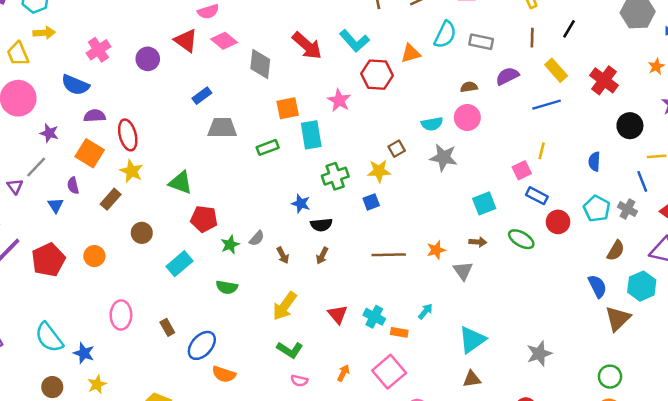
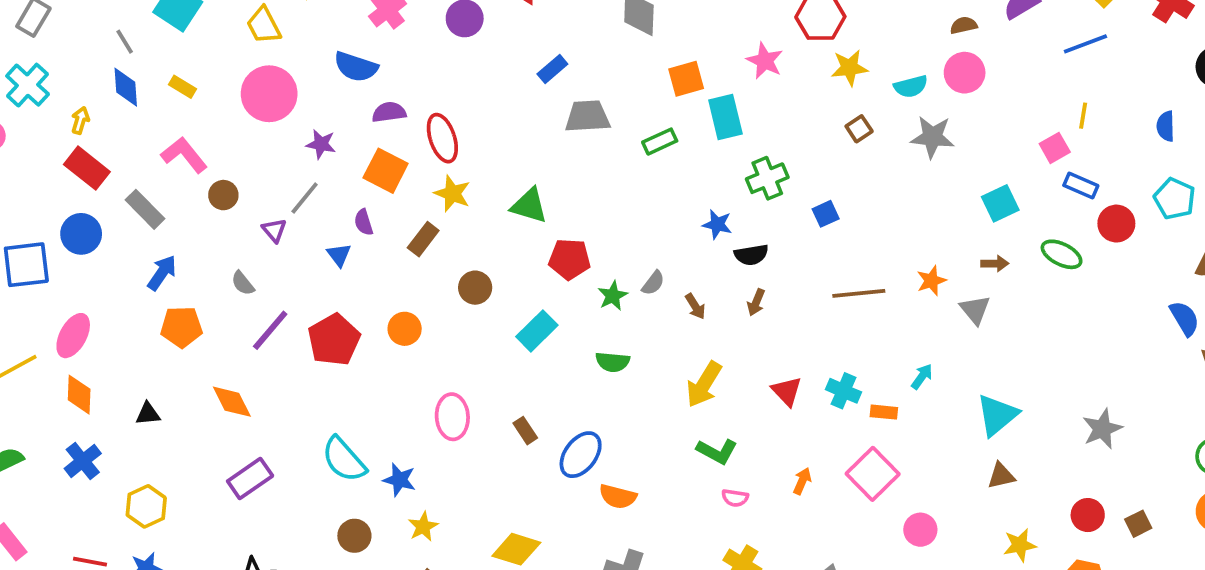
yellow star: (379, 171) -> (849, 68), moved

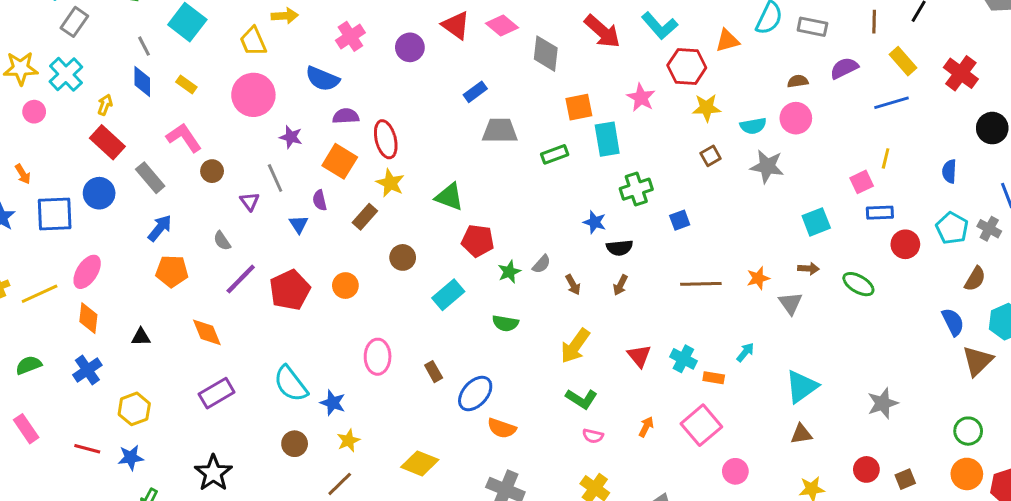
blue rectangle: (1081, 185) -> (880, 213), turned -30
gray line: (305, 198) -> (275, 178), turned -68
green ellipse: (1062, 254) -> (858, 284), moved

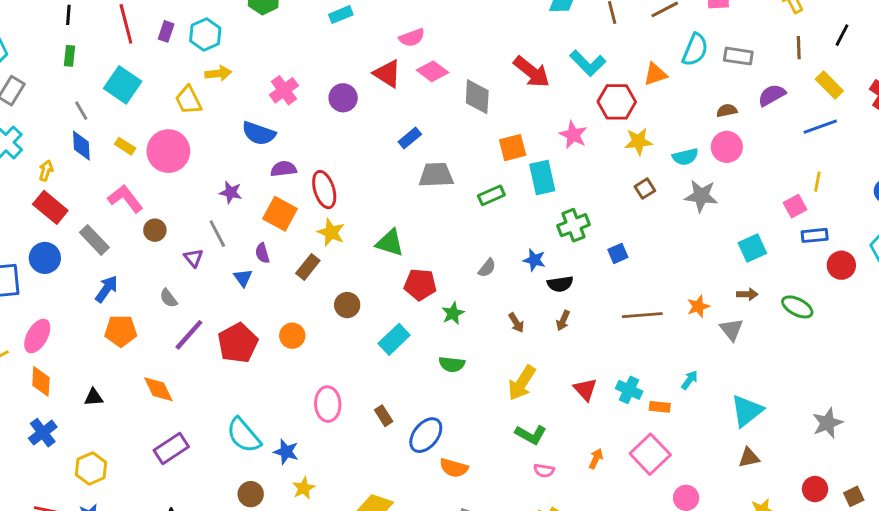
pink circle: (253, 95) -> (168, 151), moved
gray semicircle: (542, 264) -> (487, 268), moved

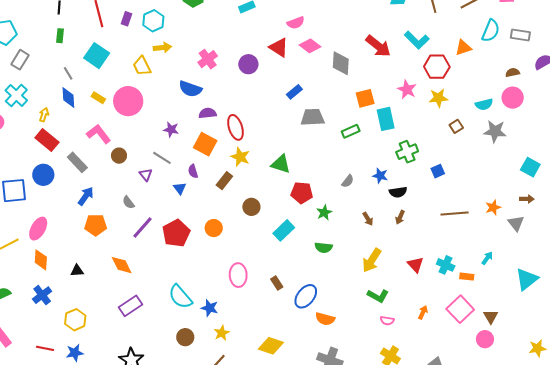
yellow star: (638, 141) -> (438, 98), moved
gray line: (217, 234) -> (162, 158), turned -30
cyan square: (752, 248) -> (530, 167), turned -36
brown triangle: (749, 458) -> (491, 317), moved, turned -49

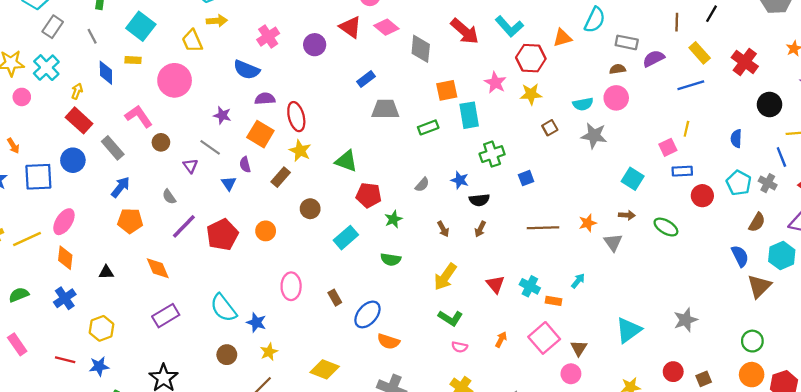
gray rectangle: (520, 35) -> (627, 42), moved
gray line: (68, 73) -> (92, 36), moved
yellow rectangle: (98, 98) -> (133, 60), moved, turned -32
cyan triangle: (527, 279) -> (629, 330), moved

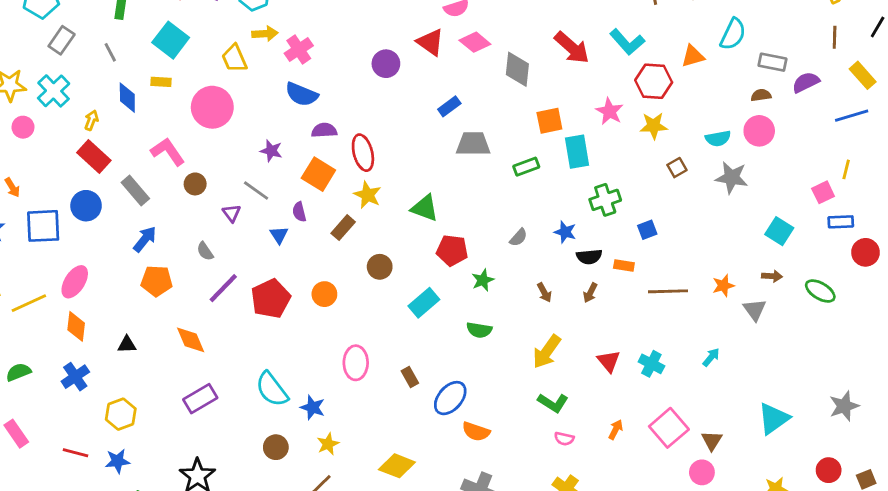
pink cross: (268, 37) -> (299, 49), moved
orange rectangle: (553, 301) -> (624, 265), moved

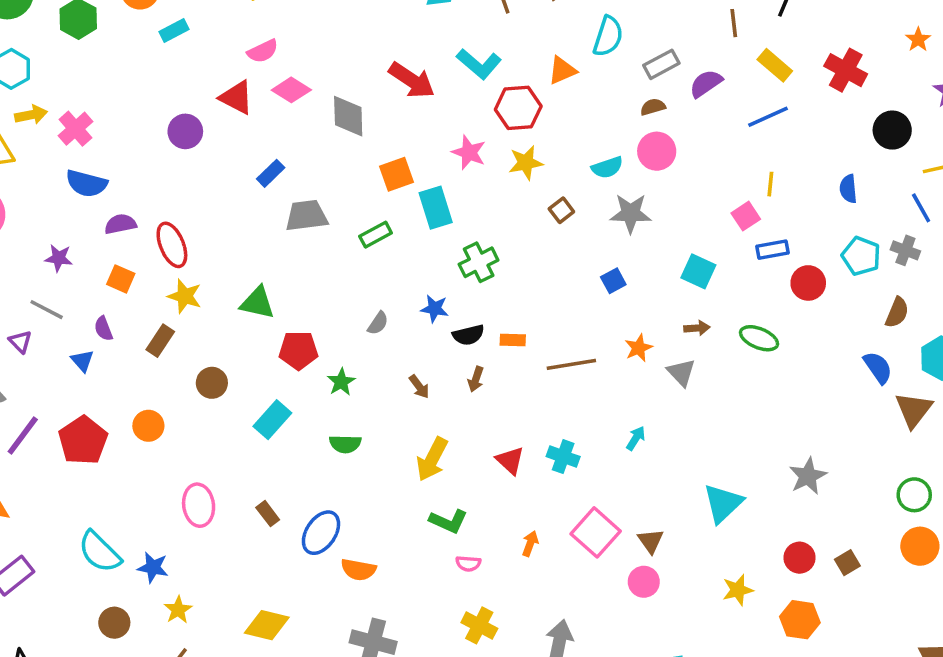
gray rectangle: (772, 62) -> (661, 64), turned -32
orange square: (318, 174) -> (121, 279), size x0.7
blue square: (647, 230) -> (613, 281), moved

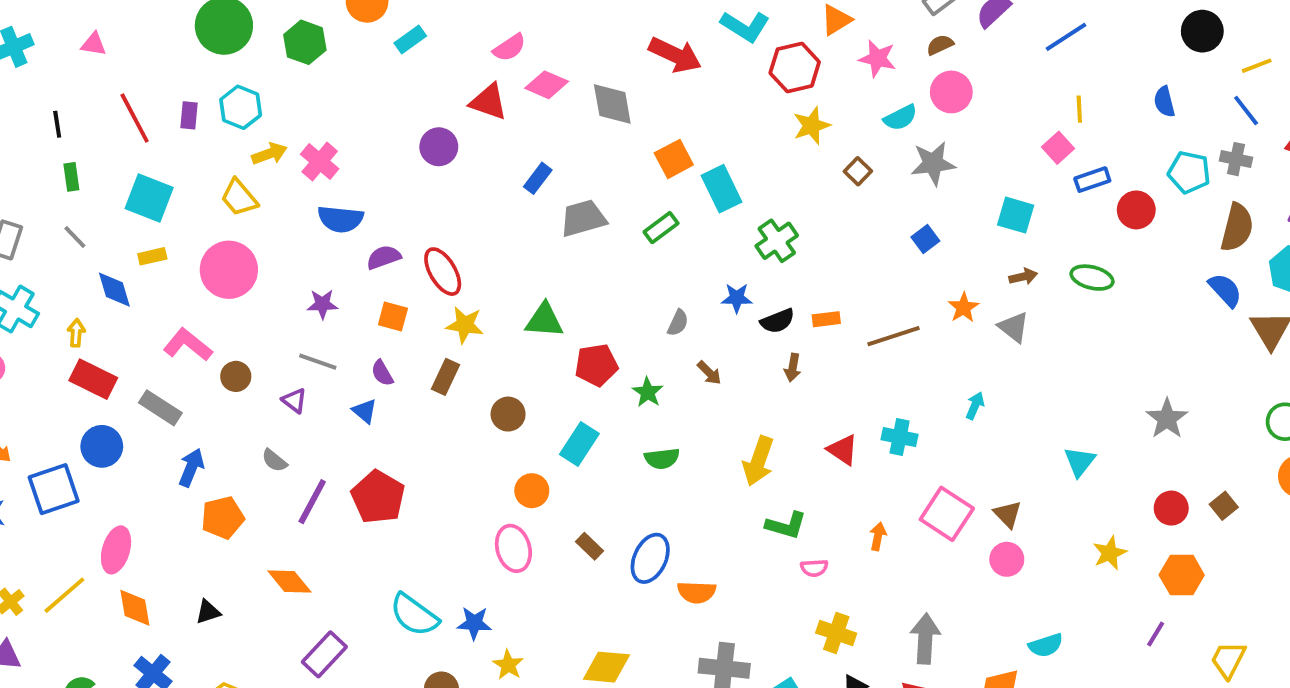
pink star: (469, 152) -> (877, 58), moved
brown semicircle: (897, 312) -> (1237, 227), size x1.4
brown arrow: (419, 387) -> (709, 373), moved
orange circle: (148, 426) -> (532, 491), moved
cyan triangle: (723, 503) -> (1080, 462), size x0.7

